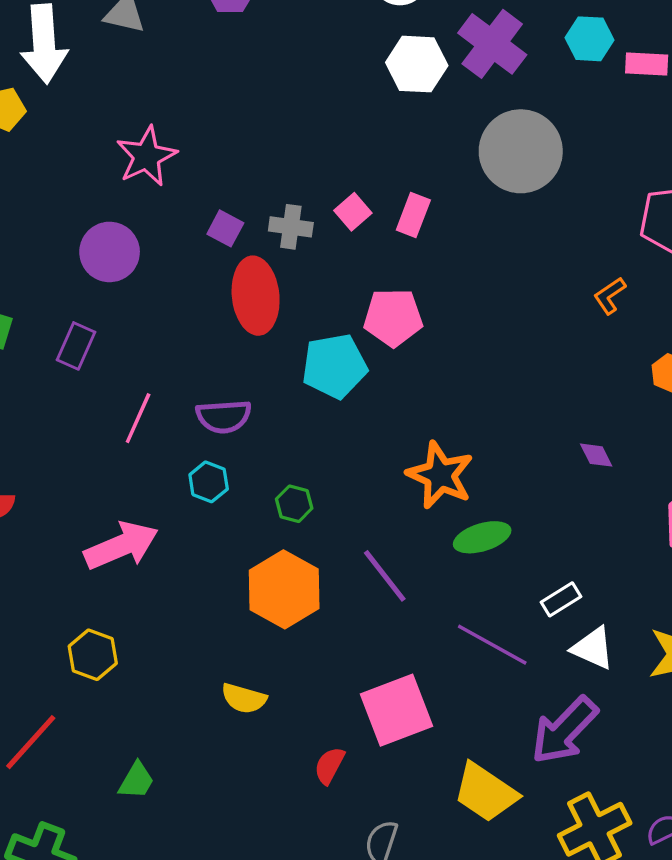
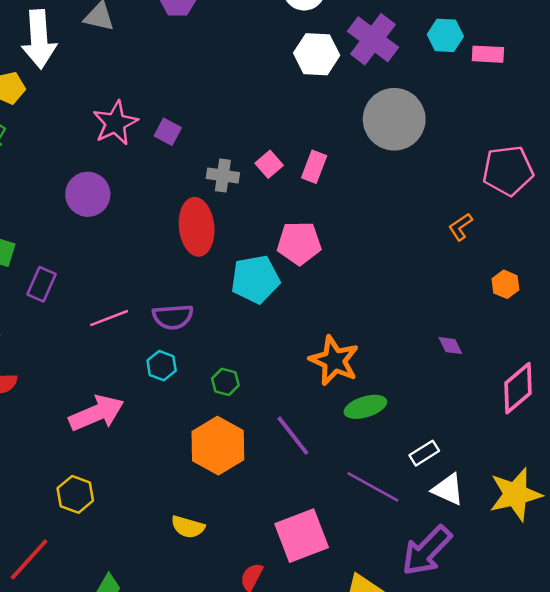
purple square: (225, 228) -> (168, 132), moved
purple rectangle: (76, 346) -> (42, 284), moved
pink line: (138, 418) -> (109, 318), turned 45

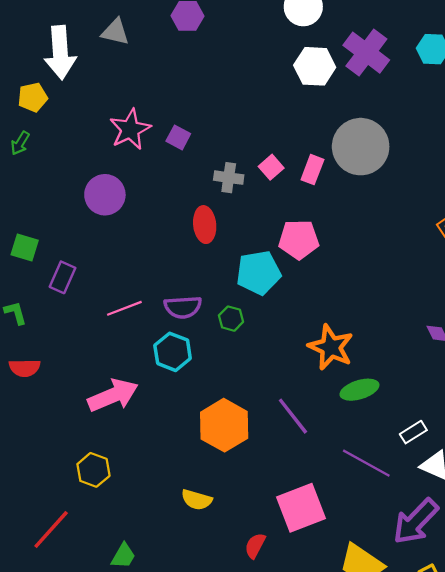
gray circle: (394, 119) -> (361, 147), moved
red ellipse: (197, 227) -> (205, 225), size x0.7
cyan hexagon: (162, 366) -> (173, 352), size x1.4
green hexagon: (225, 382) -> (231, 319), moved

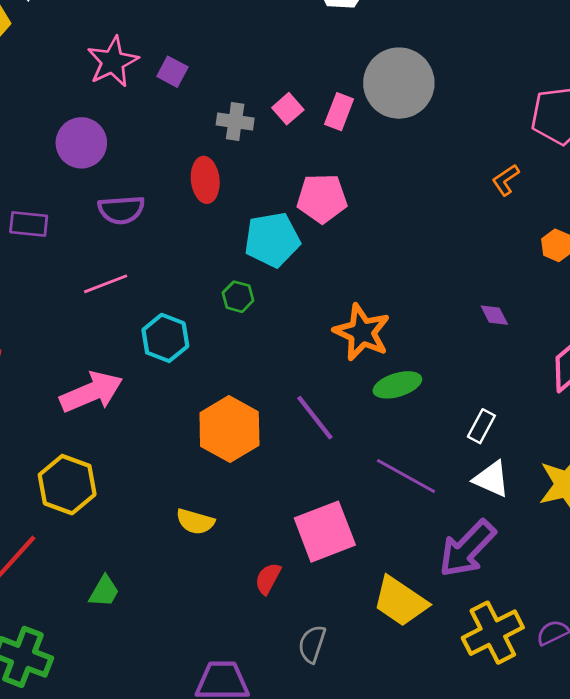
purple rectangle: (62, 277) -> (29, 224), moved, turned 72
purple semicircle: (183, 307) -> (121, 210), moved
white rectangle: (413, 432) -> (481, 426), moved, turned -30
yellow hexagon: (93, 470) -> (67, 485), size x1.4

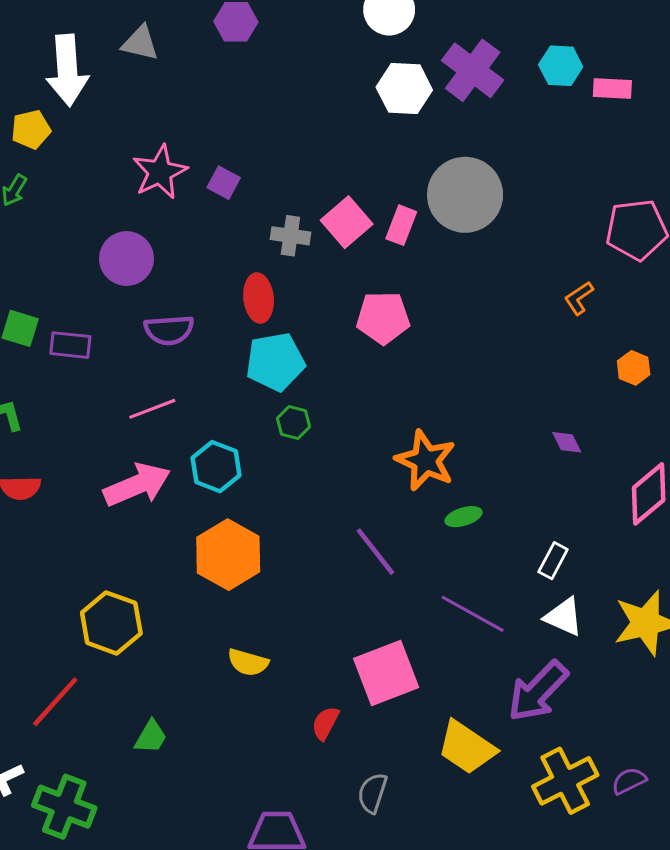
pink square: (288, 109) -> (347, 222), size x1.5
cyan pentagon: (272, 240) -> (275, 362), moved
green ellipse: (397, 385) -> (464, 517), size x0.7
pink arrow: (91, 392) -> (137, 485), moved
orange hexagon: (229, 429) -> (228, 555), moved

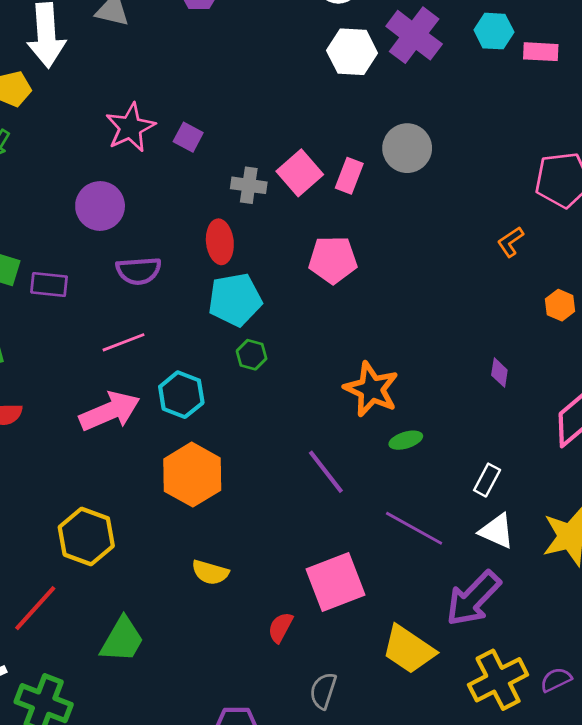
gray circle: (465, 195) -> (407, 148), size x0.7
purple diamond: (567, 442) -> (499, 373), turned 36
green trapezoid: (151, 737) -> (122, 640), size x1.5

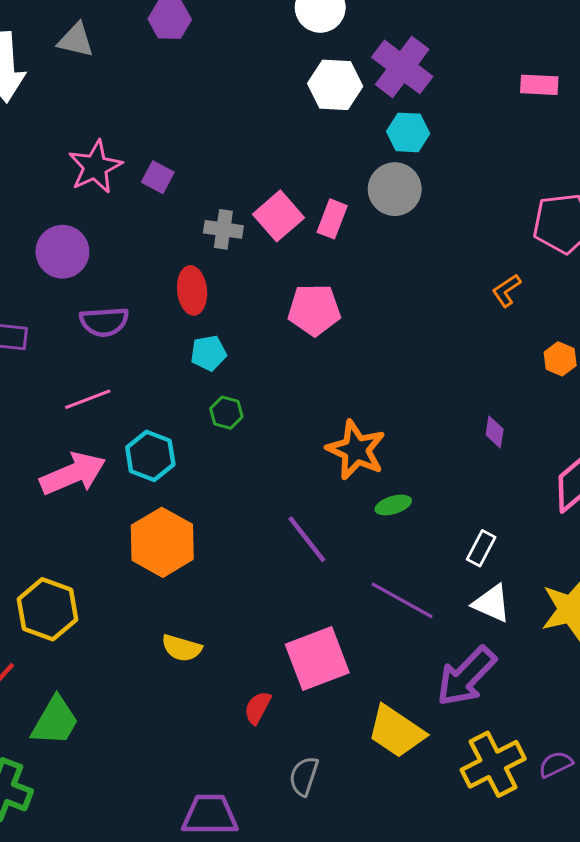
cyan hexagon: (494, 31) -> (408, 132), moved
cyan pentagon: (235, 300) -> (208, 353), size x0.6
green trapezoid: (122, 640) -> (55, 721), moved

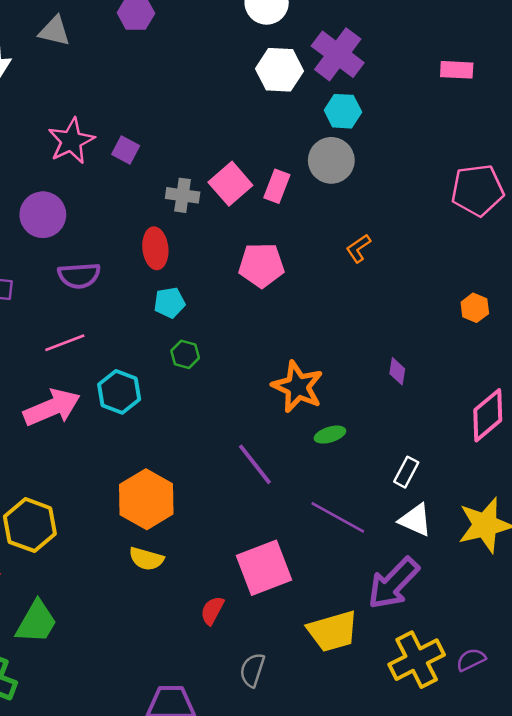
orange L-shape: (506, 290) -> (358, 248), moved
purple diamond: (495, 432) -> (397, 371), moved
orange hexagon: (162, 542) -> (146, 499), moved
yellow trapezoid: (396, 732) -> (333, 631), turned -50

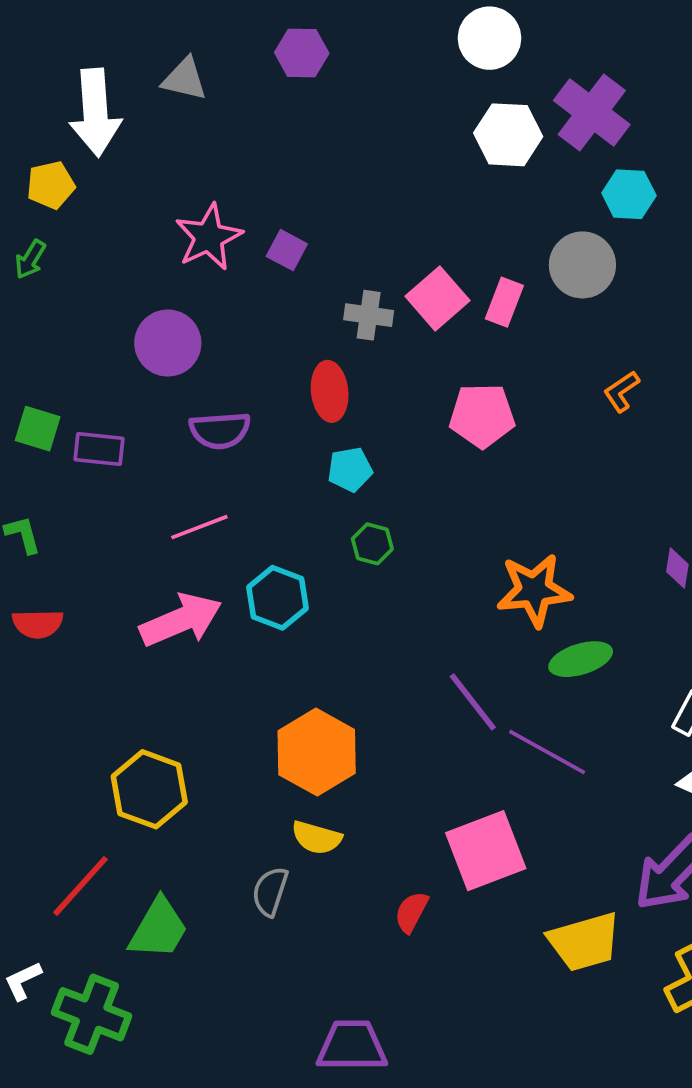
cyan hexagon: (343, 111) -> (629, 194), moved
orange star: (298, 387) -> (534, 590), turned -30
green ellipse: (330, 435) -> (581, 659), size x1.4
purple line: (338, 517) -> (547, 752), moved
gray semicircle: (252, 670) -> (270, 892), moved

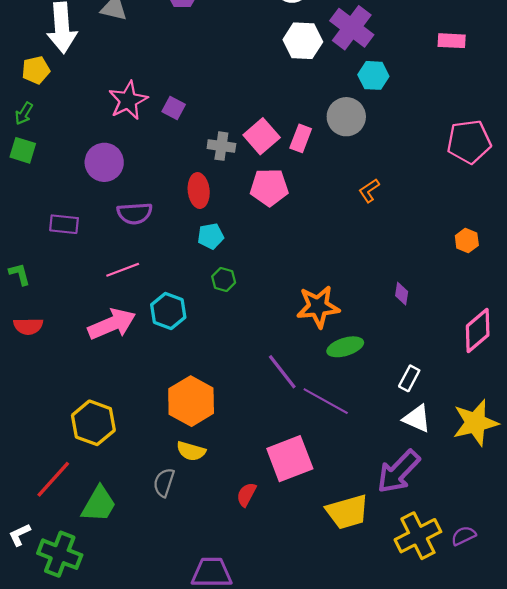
pink pentagon: (482, 416) -> (269, 187), moved
green square: (38, 429) -> (23, 150), moved

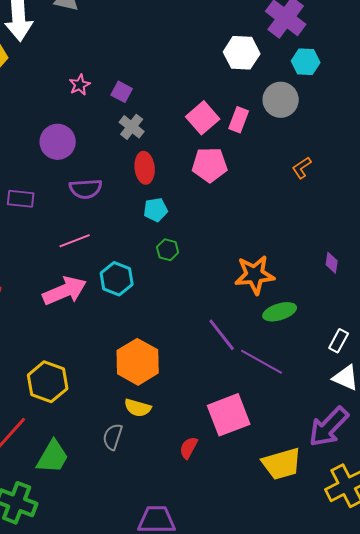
white hexagon: (303, 41) -> (242, 53), moved
pink star: (128, 100) -> (80, 85), size x0.6
gray cross: (221, 146) -> (132, 127), moved, turned 30

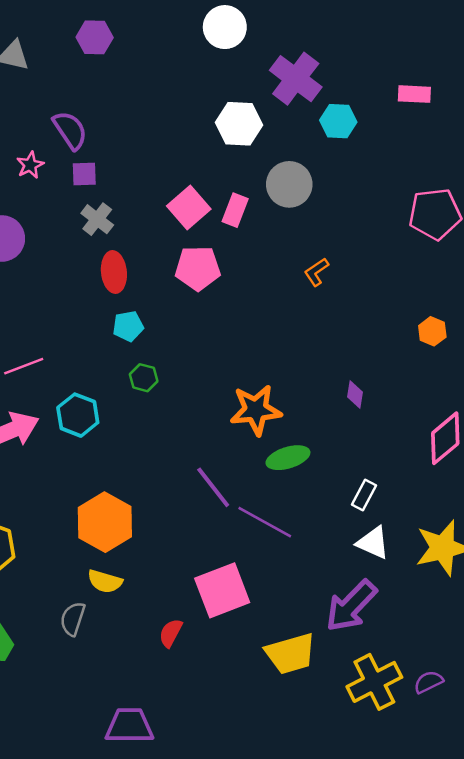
cyan hexagon: (306, 62) -> (338, 121), moved
purple square: (122, 92) -> (84, 174), turned -30
purple semicircle: (86, 189) -> (70, 130), moved, turned -120

